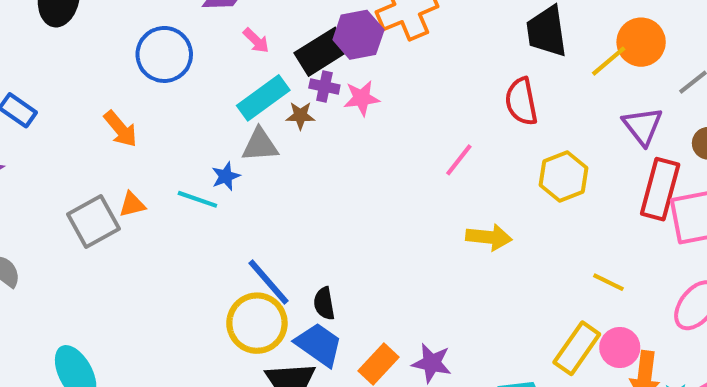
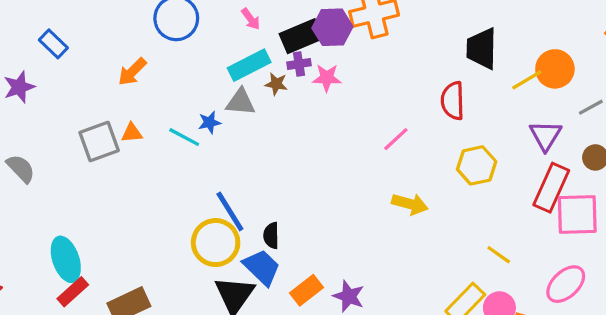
purple cross: (324, 86) -> (299, 64), turned -30
orange arrow: (120, 129) -> (132, 72), turned 76

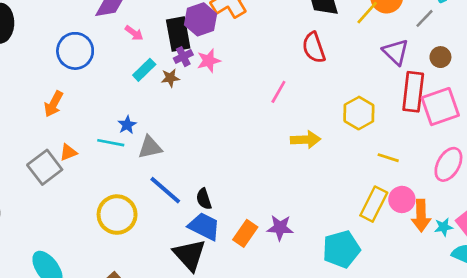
black rectangle: (301, 36) -> (178, 34), turned -60
cyan rectangle: (249, 65) -> (144, 70), size x0.7
gray triangle: (241, 102) -> (150, 147), moved
yellow hexagon: (477, 165) -> (359, 113), moved
yellow circle: (216, 243) -> (117, 215), moved

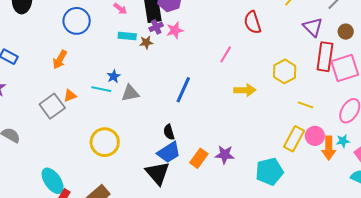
cyan rectangle: (144, 70) -> (127, 36), turned 48
blue line: (165, 190) -> (183, 90), moved, turned 72
blue trapezoid: (204, 226) -> (169, 152), turned 120
cyan star: (444, 227) -> (343, 141), moved

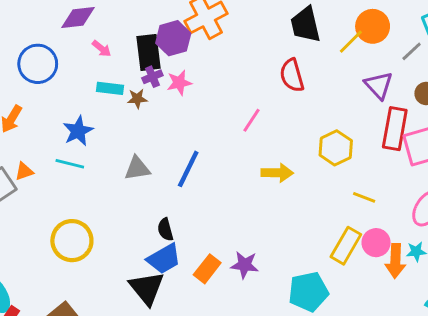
blue star: (114, 76) -> (78, 131), moved, size x1.5
gray triangle: (130, 93) -> (137, 168), moved

